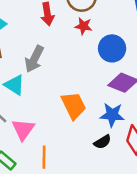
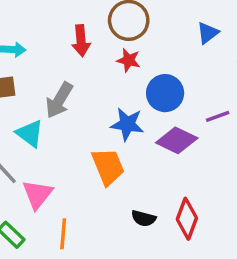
blue star: (112, 115) -> (127, 124), moved
black semicircle: (102, 142) -> (144, 218), turned 42

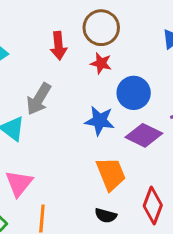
orange trapezoid: (108, 167) -> (111, 174), moved
black semicircle: (144, 218) -> (106, 216), moved

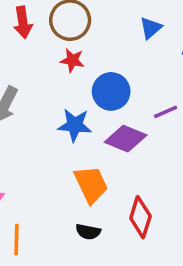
red arrow: (58, 46) -> (23, 22), moved

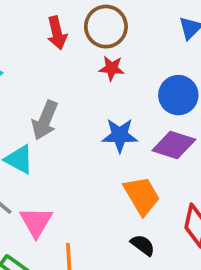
blue circle: (111, 91) -> (178, 95), moved
black semicircle: (88, 232) -> (143, 245), turned -150

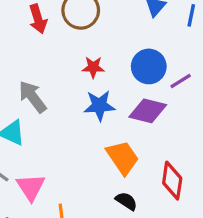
red star: (112, 68) -> (93, 67), moved
gray arrow: (45, 120) -> (32, 97), turned 124

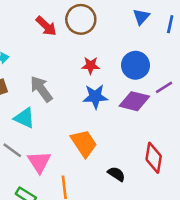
red arrow: (38, 19) -> (46, 26), turned -30
purple line: (181, 81) -> (164, 87), moved
orange trapezoid: (123, 157) -> (84, 143), moved

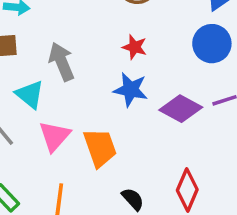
blue circle: (135, 65) -> (212, 44), moved
pink triangle: (39, 162) -> (55, 136), moved

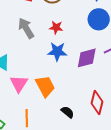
gray arrow: (62, 62) -> (26, 28), moved
purple diamond: (181, 109) -> (87, 58), turned -35

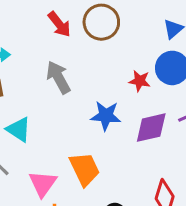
red star: (56, 28) -> (140, 81), moved
pink triangle: (19, 84) -> (43, 184), moved

